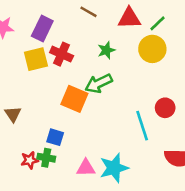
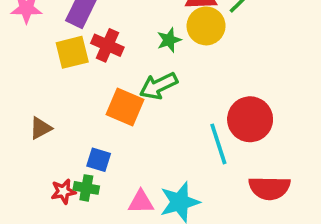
yellow circle: (152, 49) -> (206, 26), moved
red circle: (165, 108) -> (250, 119), size x1.6
brown triangle: (13, 114) -> (40, 128), turned 36

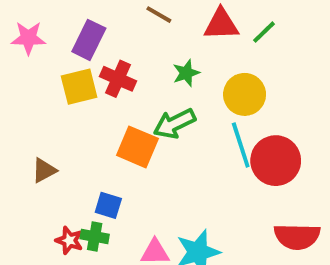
yellow circle: (206, 26) -> (245, 94), moved
cyan line: (218, 144) -> (241, 145), moved
red star: (63, 191) -> (69, 240), turned 30

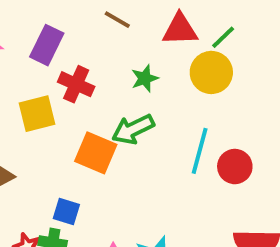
yellow square: (79, 87) -> (37, 114), moved
yellow circle: (245, 94) -> (211, 72), moved
cyan line: (241, 145) -> (200, 151), turned 33
red circle: (276, 161) -> (235, 167), size x0.7

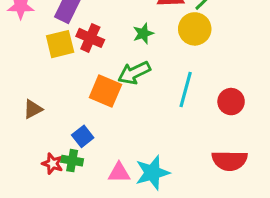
yellow square: (37, 114) -> (60, 44), moved
red circle: (235, 167) -> (231, 102), moved
blue square: (66, 212) -> (83, 136), turned 35

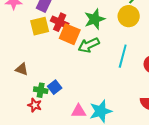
green star: (143, 33) -> (95, 19), size x1.5
orange square: (105, 91) -> (70, 34), moved
brown triangle: (33, 109) -> (22, 69), turned 48
green cross: (72, 161) -> (41, 90), moved

